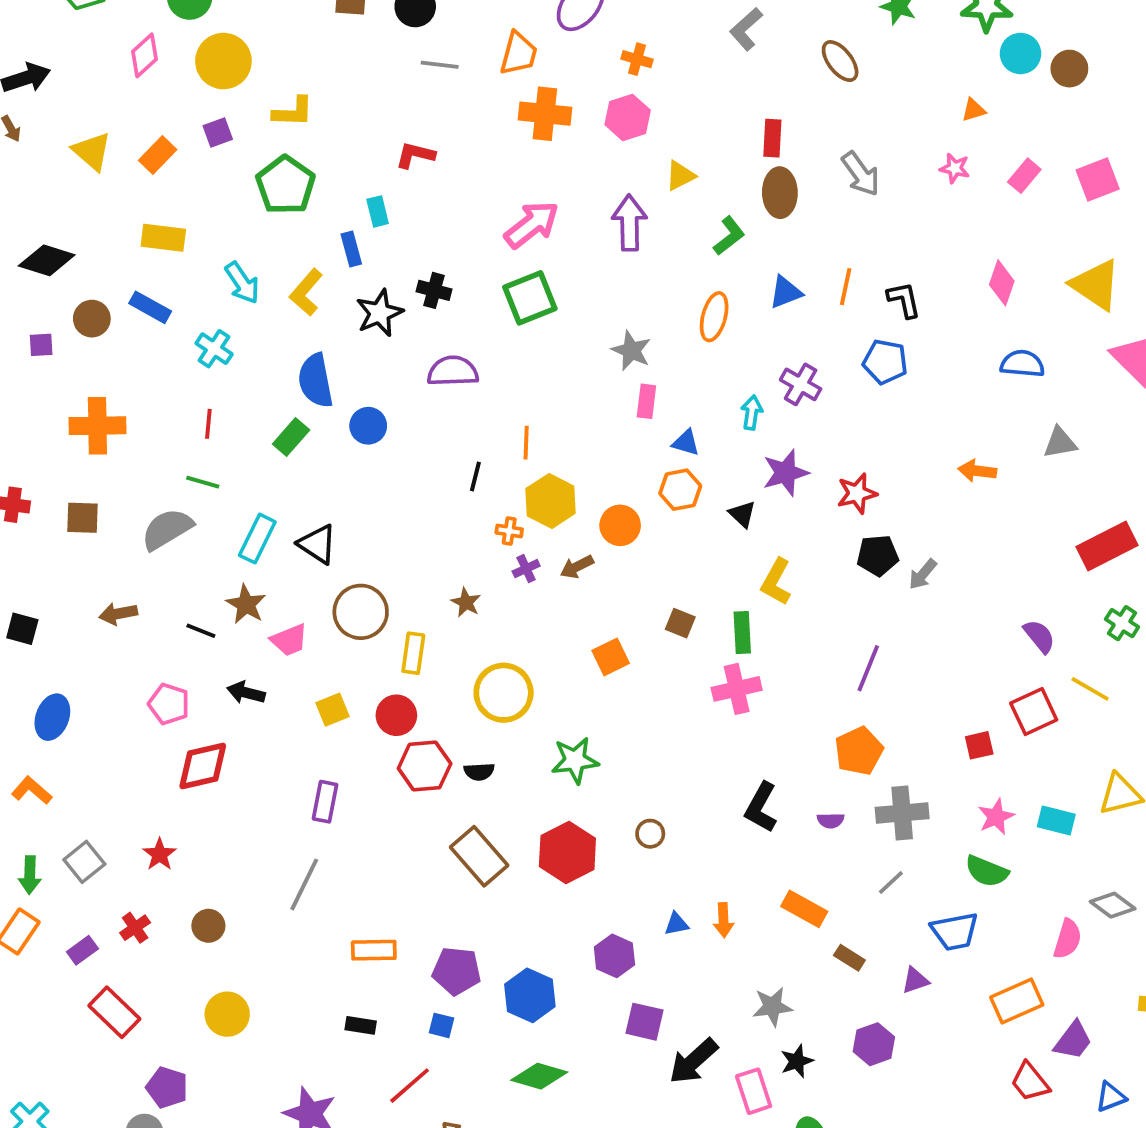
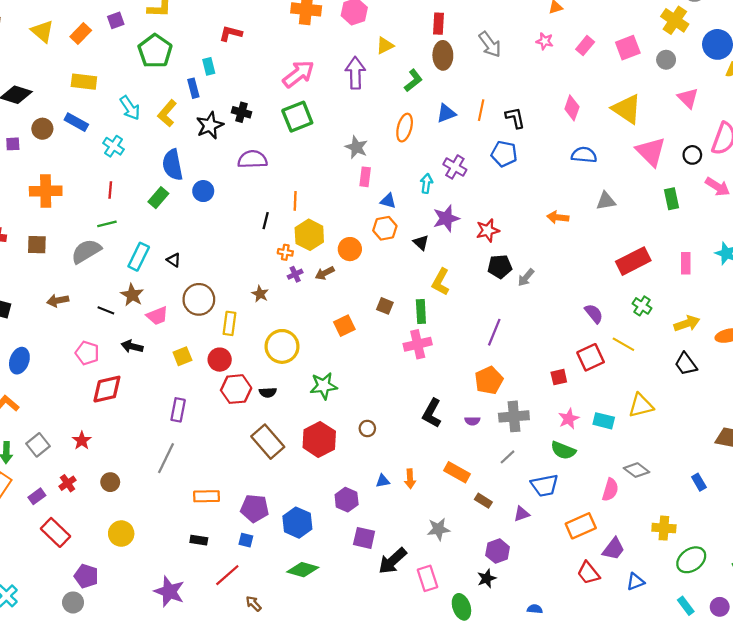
green line: (203, 482) -> (107, 224), turned -30
black triangle: (317, 544) -> (174, 260), size x0.6
black star: (797, 1061) -> (487, 578), moved

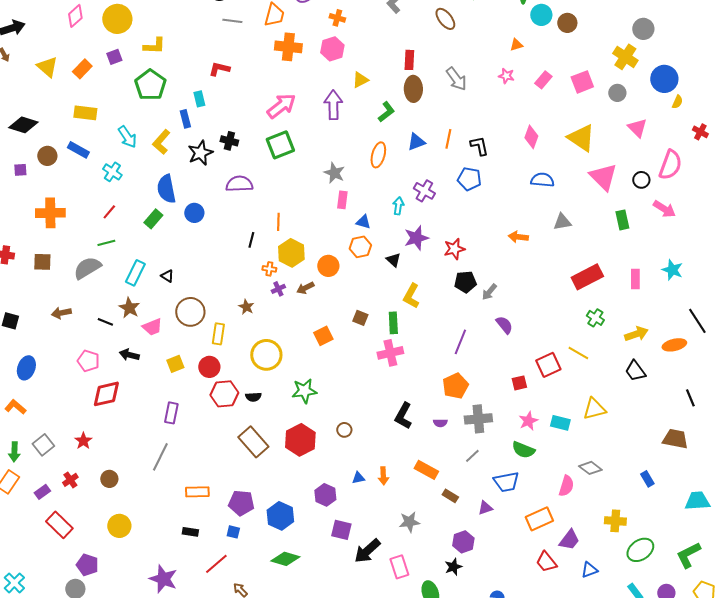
red line: (110, 190) -> (109, 212), turned 35
purple semicircle: (594, 314) -> (504, 325), moved

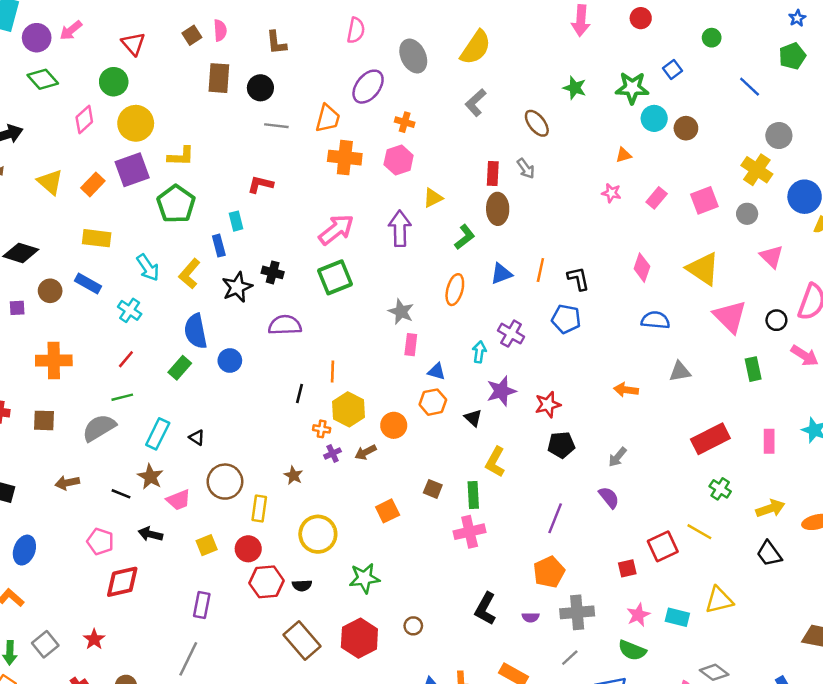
purple square: (114, 57) -> (132, 170), size x1.8
gray arrow: (456, 79) -> (526, 169), moved, size x0.7
gray arrow: (489, 292) -> (617, 457), moved

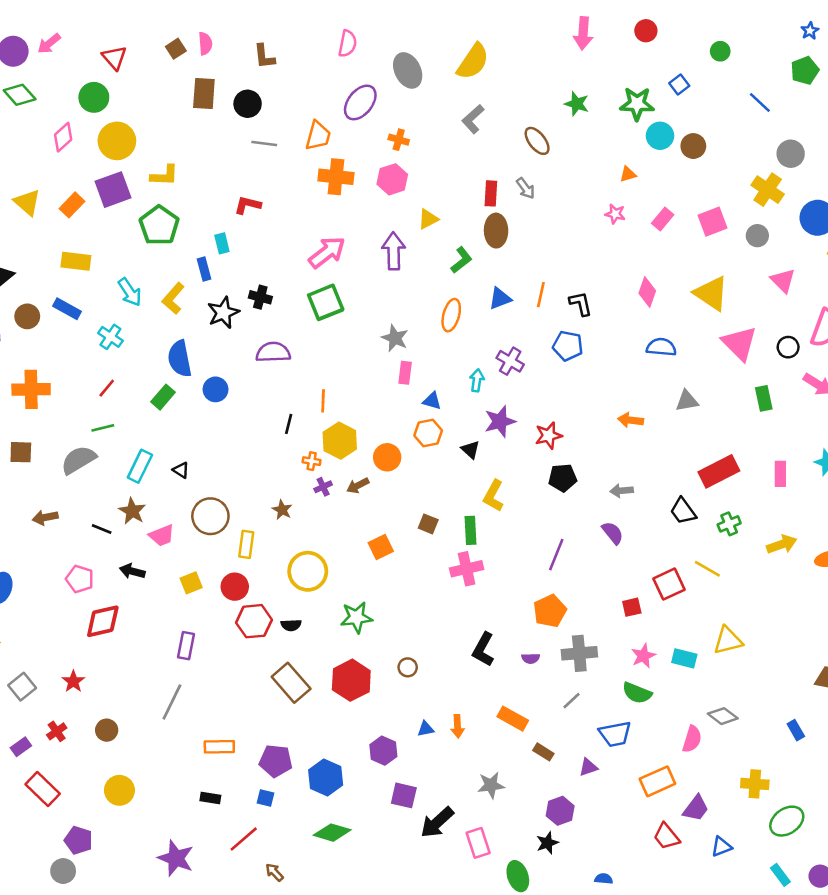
gray arrow: (617, 457) -> (622, 491), turned 45
green cross: (720, 489) -> (729, 524), turned 35
black trapezoid: (769, 554) -> (683, 511), moved

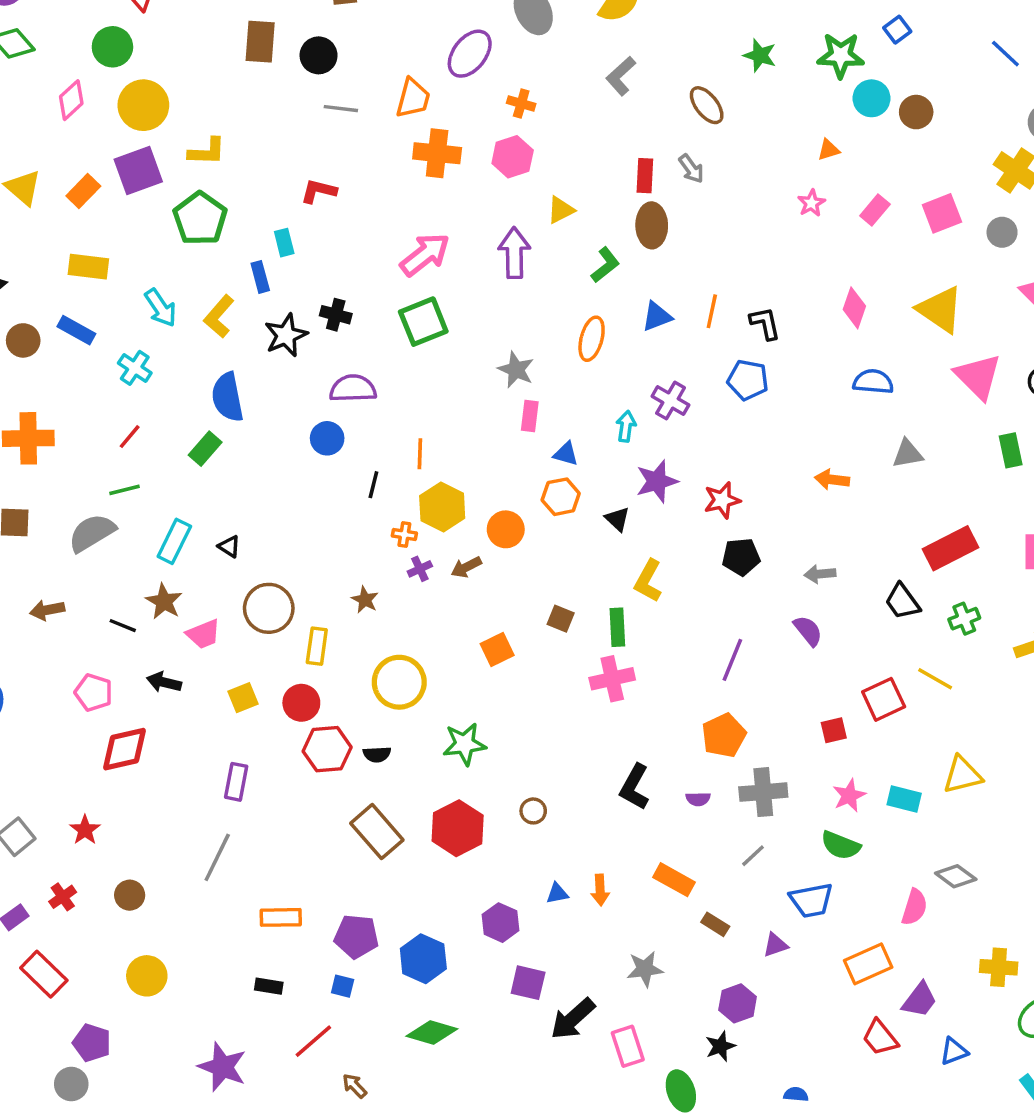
pink star: (615, 214) -> (811, 203), turned 30
blue circle: (216, 389) -> (327, 438), moved

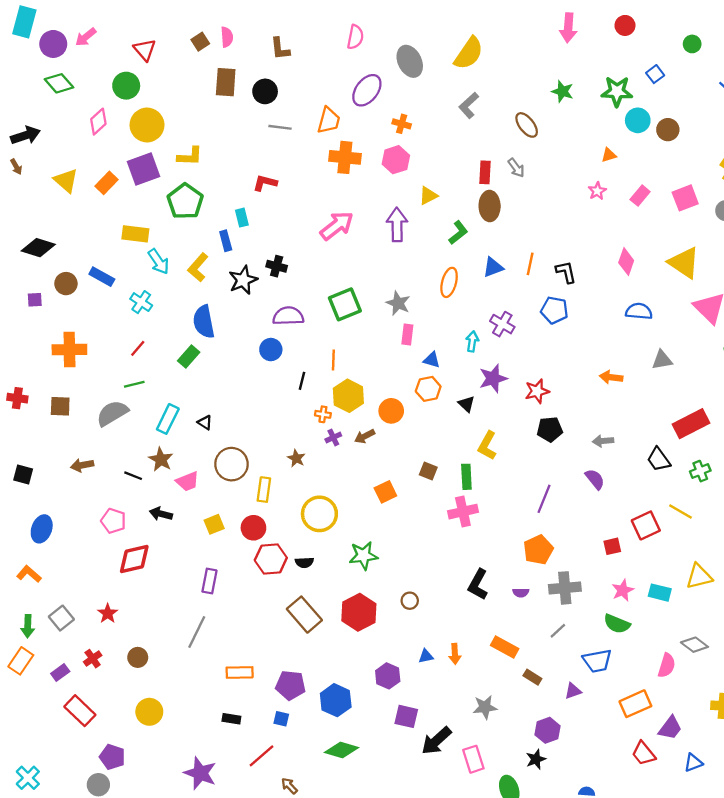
yellow rectangle: (88, 267) -> (135, 234), moved
green square: (423, 322) -> (345, 304), moved

